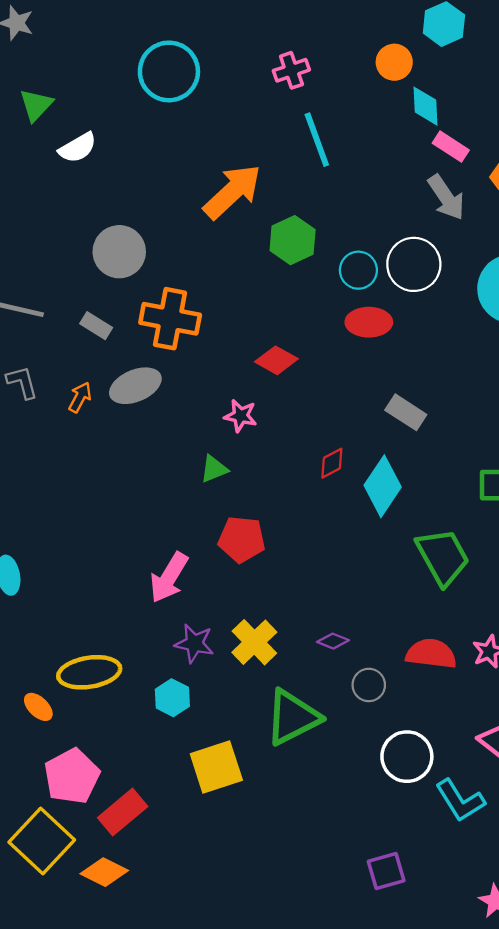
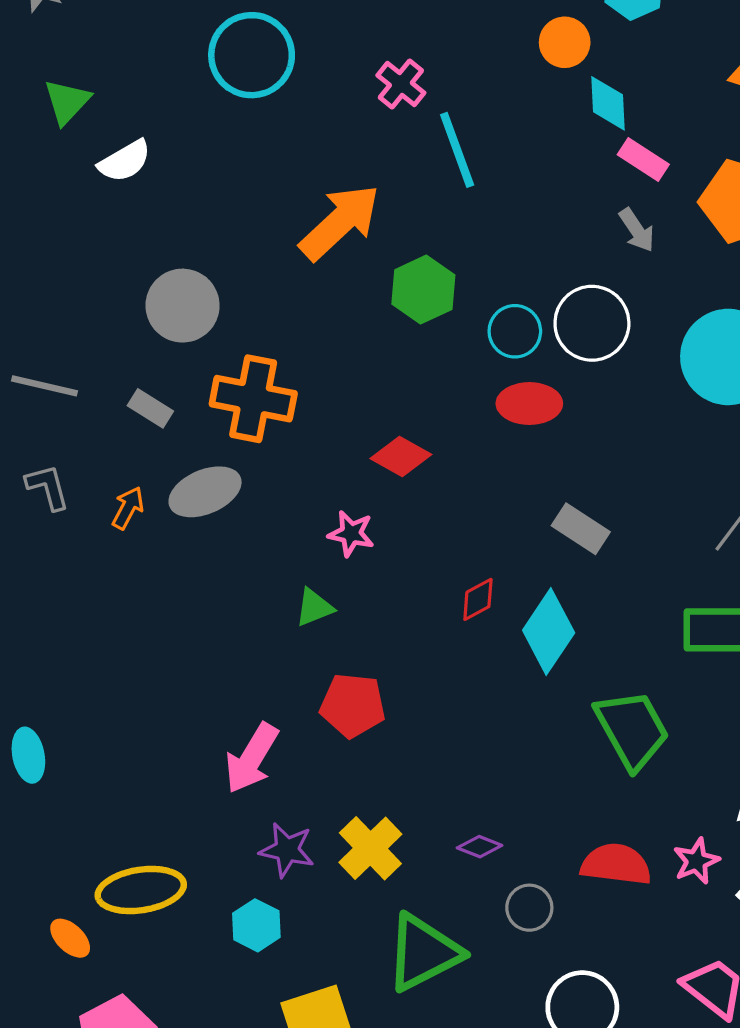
pink cross: (291, 70) -> (401, 84), moved, turned -32
gray arrow: (446, 197) -> (637, 230), size x0.7

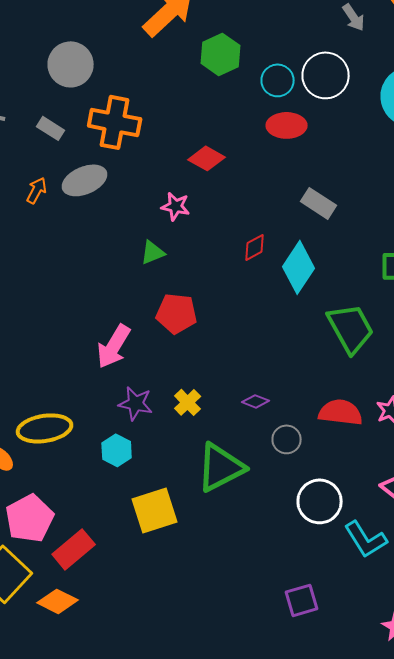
yellow cross: (370, 848) -> (188, 402), size x0.7

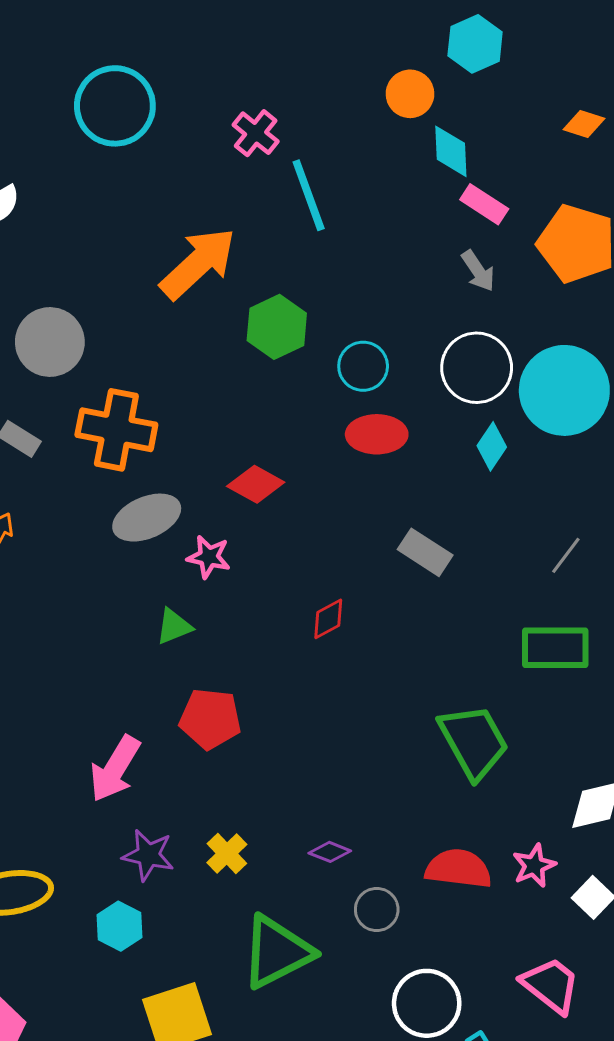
white circle: (326, 75) -> (477, 368), moved
gray ellipse: (85, 180) -> (147, 518), moved
cyan diamond: (299, 267) -> (492, 446), moved, size x0.6

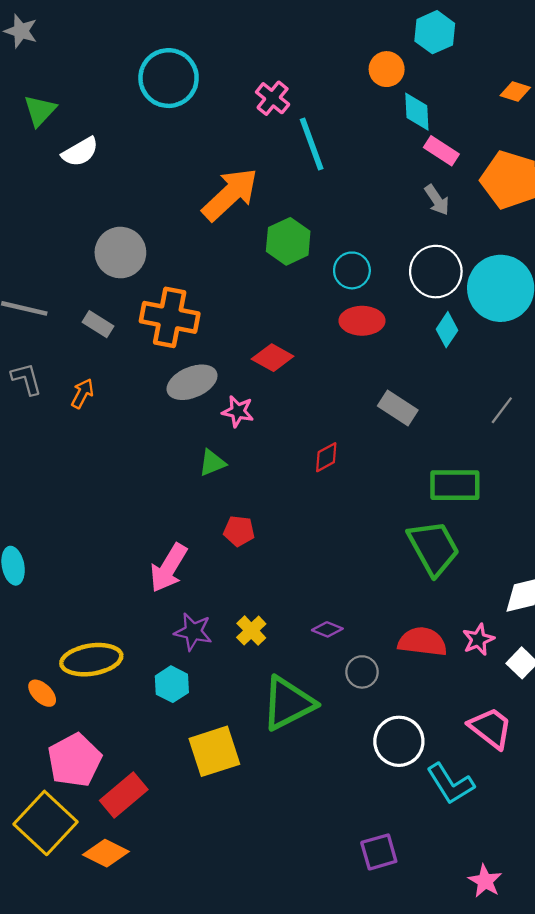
green rectangle: (555, 648) -> (455, 485), moved
red pentagon: (210, 719) -> (239, 531), size x0.7

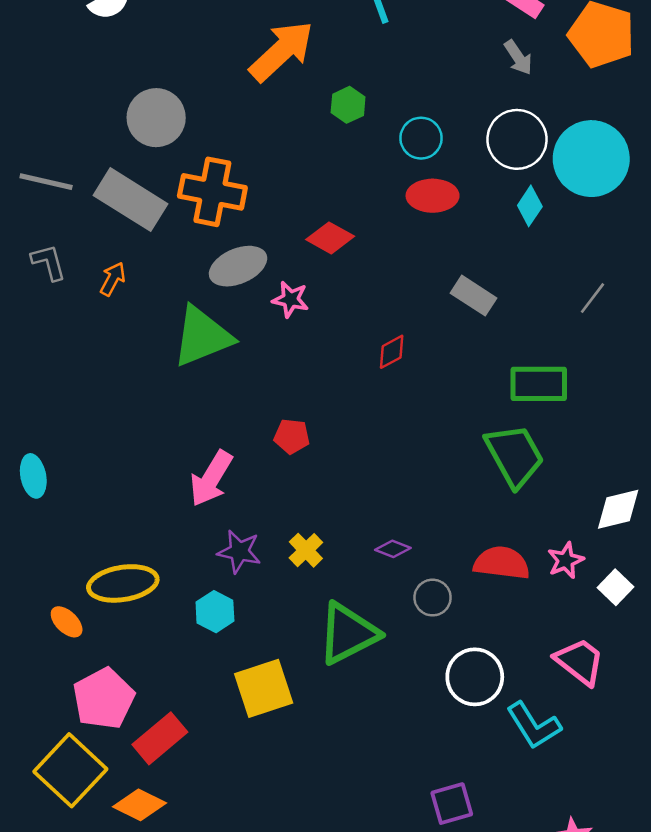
green hexagon: (288, 241) -> (348, 105), size x0.7
gray rectangle: (98, 324) -> (131, 200), size x2.0
green triangle: (212, 463) -> (202, 336), moved, size x2.0

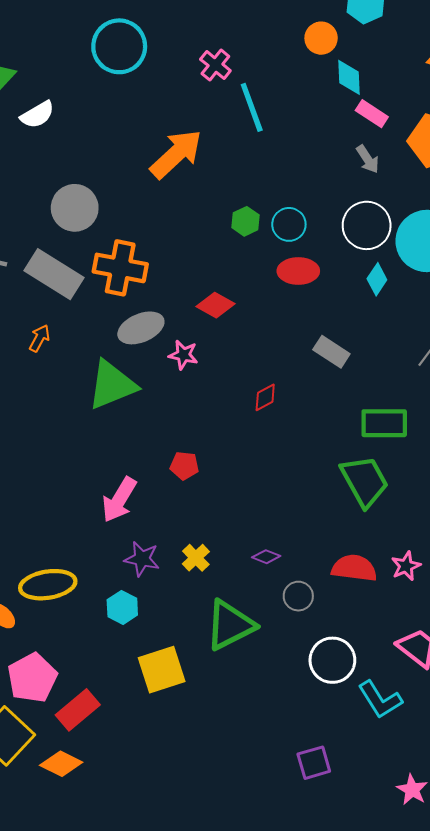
green hexagon: (348, 105) -> (245, 221), moved

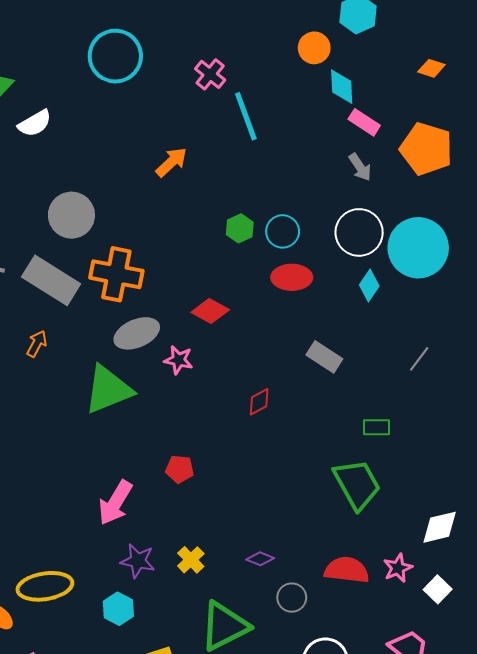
orange arrow: (176, 154) -> (171, 162), size x0.6
green rectangle: (384, 423) -> (376, 427), size x0.6

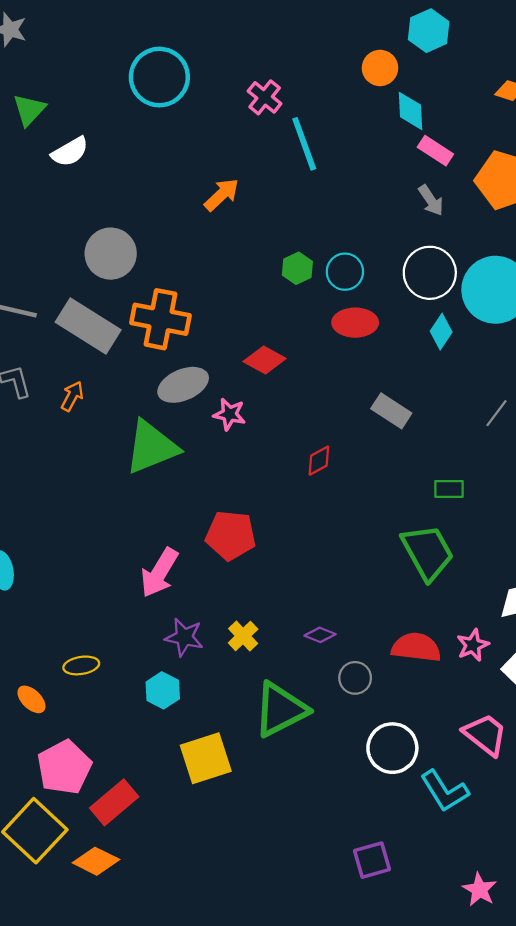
red pentagon: (180, 469) -> (231, 535), size x1.6
yellow ellipse: (45, 586) -> (81, 665), size x0.6

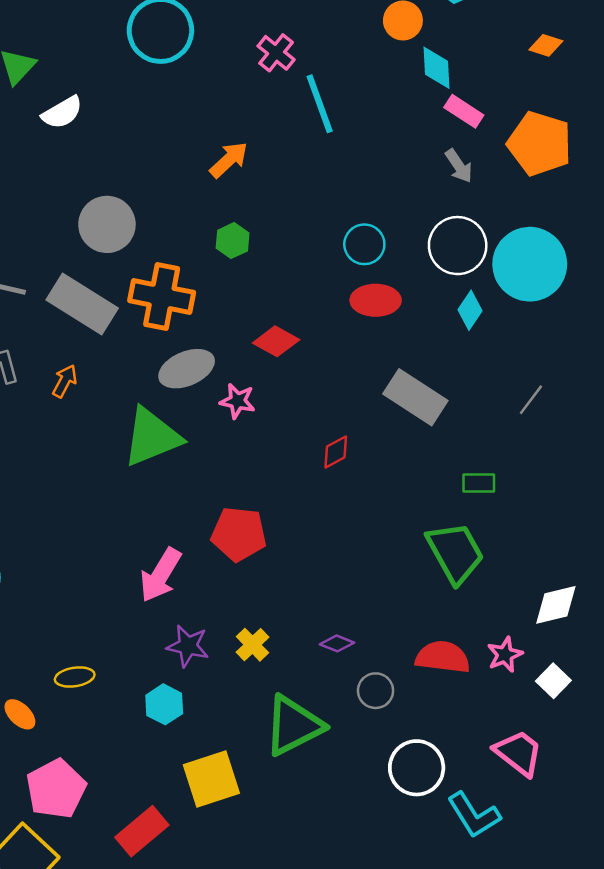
green hexagon: (297, 268) -> (233, 241), moved
gray rectangle: (391, 411) -> (415, 397), size x1.4
red rectangle: (114, 802) -> (142, 831), moved

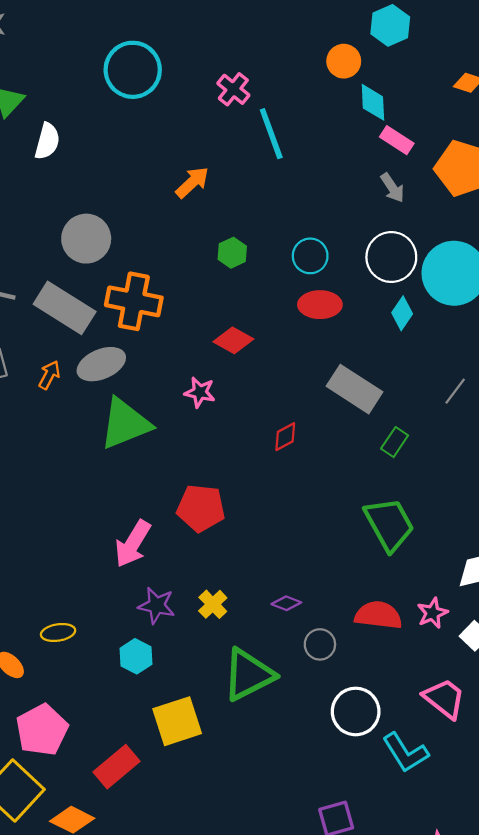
white semicircle: (62, 112) -> (47, 141), turned -45
green hexagon: (233, 241) -> (232, 253), moved
gray ellipse: (187, 369) -> (101, 364), moved
green rectangle: (479, 483) -> (395, 442), moved, turned -56

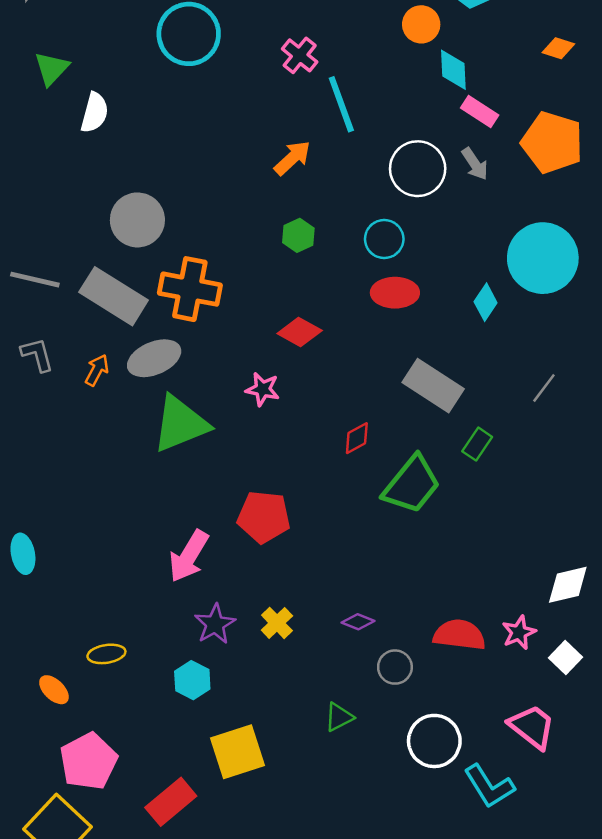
orange arrow: (192, 182) -> (292, 158), moved
white circle: (391, 257) -> (418, 169), moved
green trapezoid: (389, 524) -> (412, 485), moved, turned 68
purple star: (157, 605) -> (215, 624), turned 30
green triangle: (248, 675) -> (339, 717), moved, size x0.5

